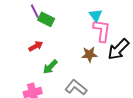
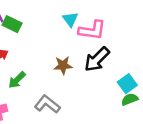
pink L-shape: (102, 31) -> (92, 30), moved, turned 90

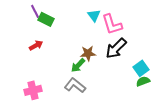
pink L-shape: (92, 30) -> (112, 24), turned 65
green arrow: (17, 80) -> (78, 65), moved

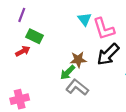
purple line: (35, 11) -> (22, 15), turned 48
green rectangle: (46, 19) -> (35, 36), moved
gray L-shape: (75, 85) -> (77, 87), moved

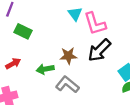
red arrow: (23, 51) -> (13, 64), moved
green arrow: (68, 72) -> (45, 69), moved, turned 35

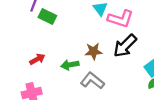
pink L-shape: (95, 24) -> (120, 19), turned -55
green rectangle: (23, 31) -> (47, 17), moved

